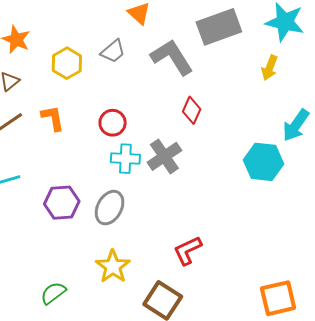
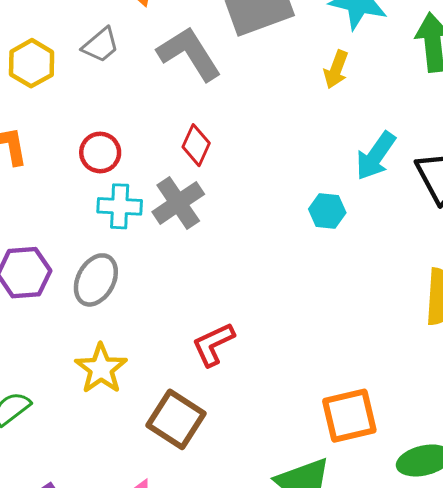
red diamond: (192, 110) -> (196, 145), moved
cyan hexagon: (264, 162) -> (327, 211), size x0.6

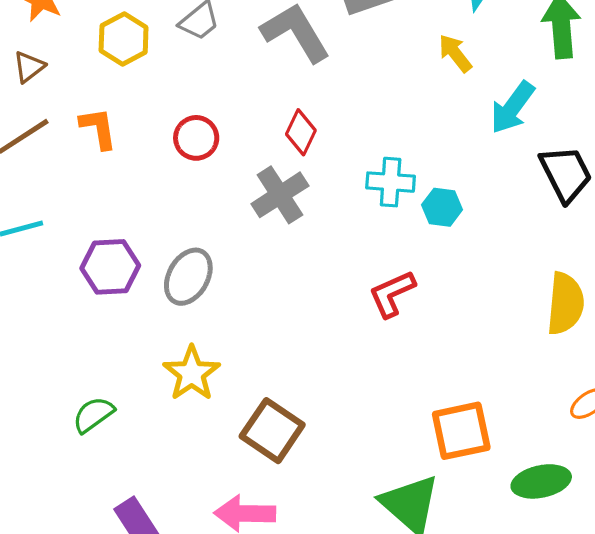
yellow arrow: (336, 69) -> (455, 53), turned 120
cyan arrow: (376, 156) -> (512, 108), moved
cyan cross: (120, 206) -> (391, 182), moved
red L-shape: (213, 344) -> (392, 294), moved

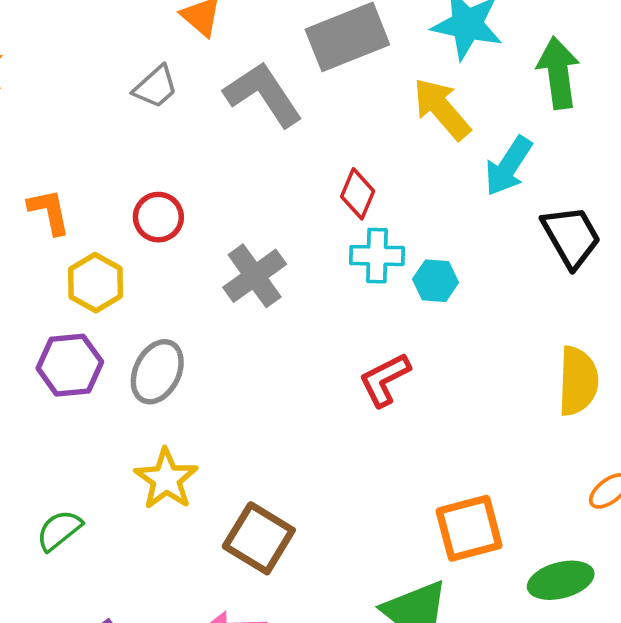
yellow hexagon: (124, 39) -> (95, 283), moved
yellow arrow: (455, 53) -> (442, 109), size x1.5
red diamond: (301, 132) -> (358, 194), moved

